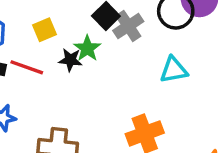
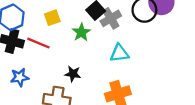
black star: (70, 60) -> (73, 74), moved
cyan triangle: (174, 70) -> (119, 53), moved

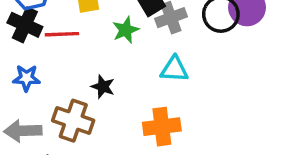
red line: (38, 43) -> (62, 34), turned -35

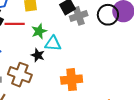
green star: (126, 30) -> (39, 31), moved
cyan triangle: (174, 69) -> (53, 44), moved

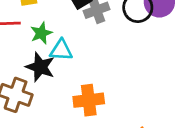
black star: (38, 55) -> (40, 67), size x1.5

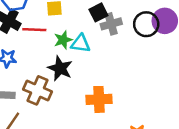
cyan triangle: (61, 50) -> (81, 44), moved

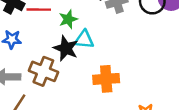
cyan triangle: (81, 44) -> (84, 40), moved

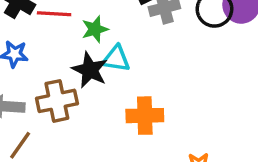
brown cross: (43, 71) -> (57, 101), turned -36

